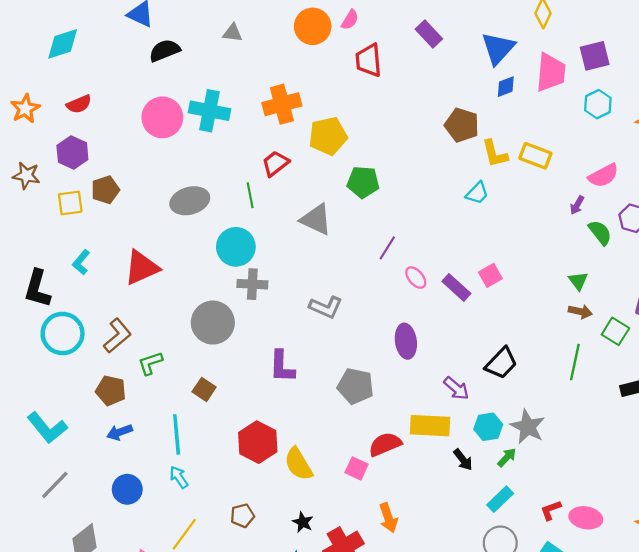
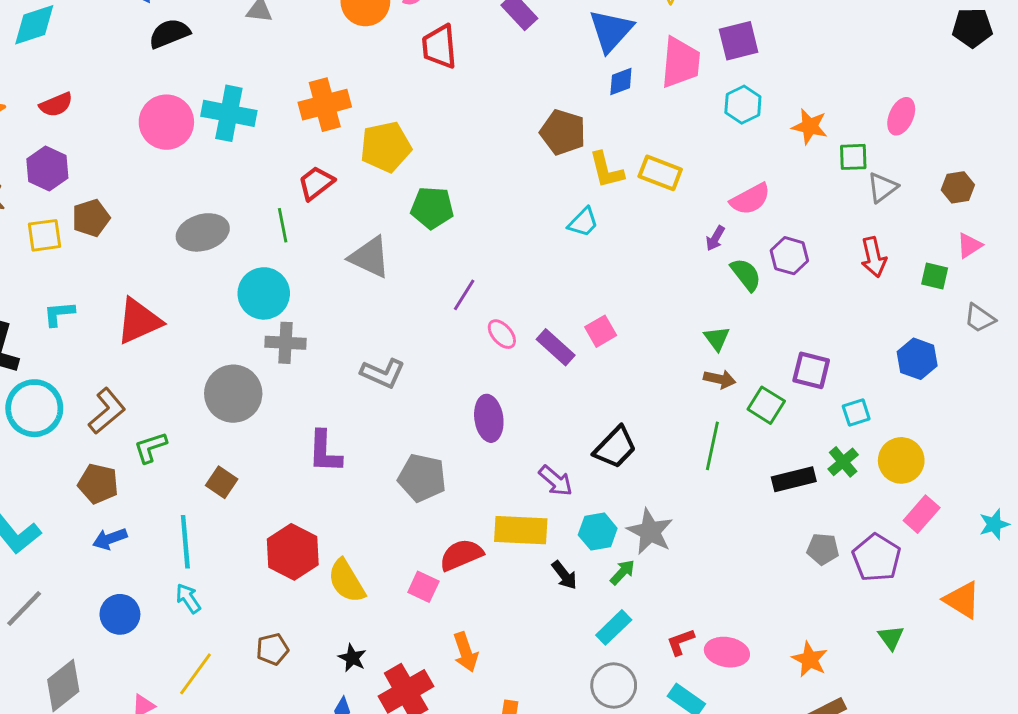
cyan L-shape: (81, 262) -> (59, 314), turned 45

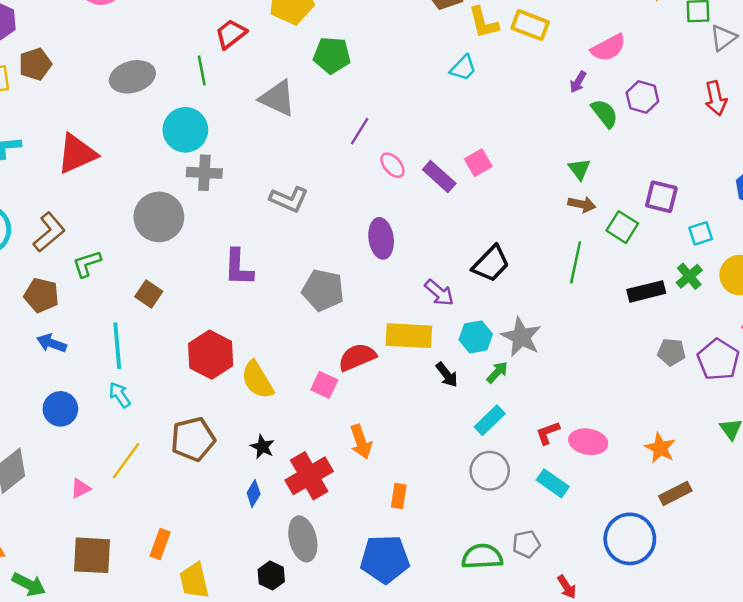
blue arrow: (110, 539) -> (52, 343), turned 40
brown pentagon: (272, 649) -> (193, 439), size x1.6

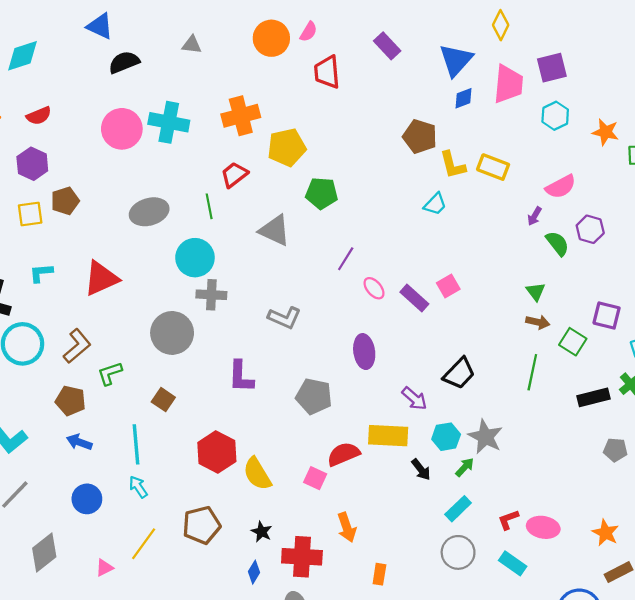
red cross: (309, 476) -> (302, 557), turned 33

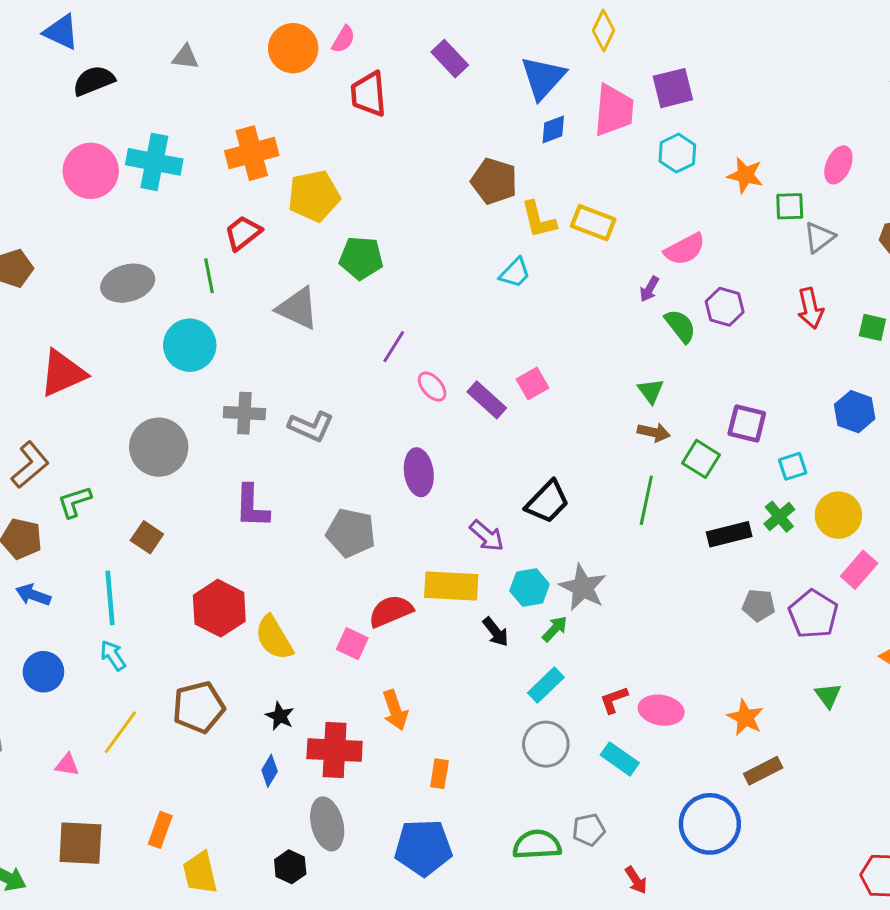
gray cross: (211, 295) -> (244, 413), moved
pink triangle: (104, 568) -> (67, 765), turned 36

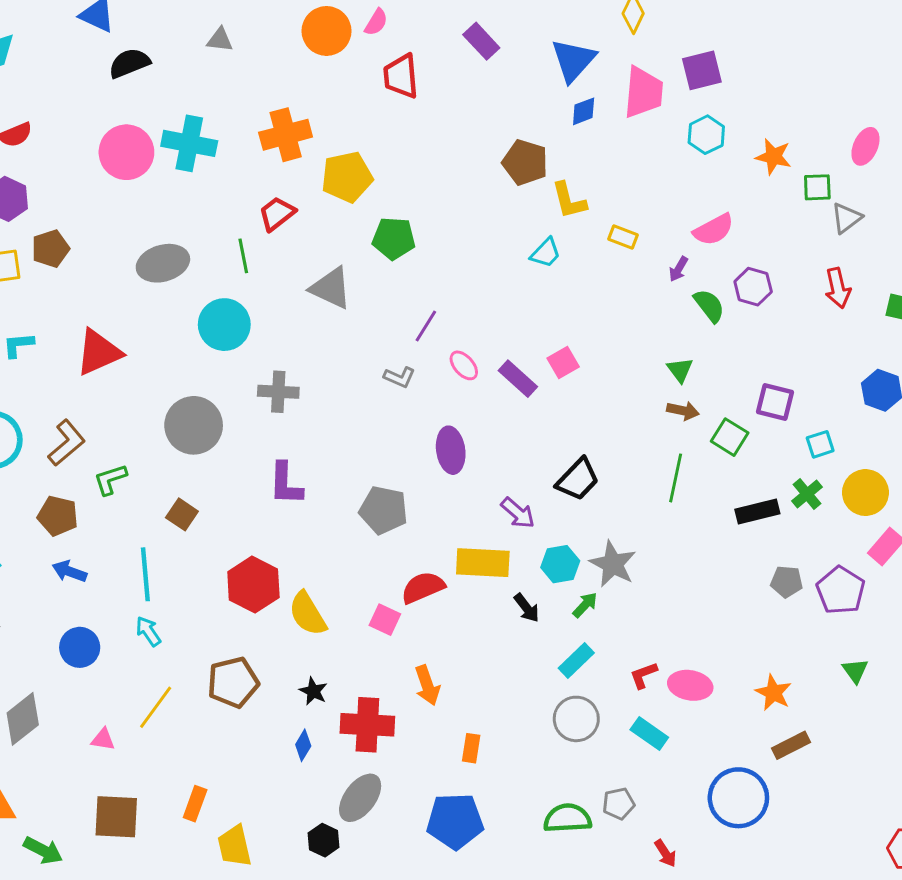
yellow rectangle: (593, 223) -> (623, 237), moved, size x0.7
gray L-shape: (311, 426) -> (400, 377), moved, size x0.7
gray ellipse: (327, 824) -> (360, 798), turned 51

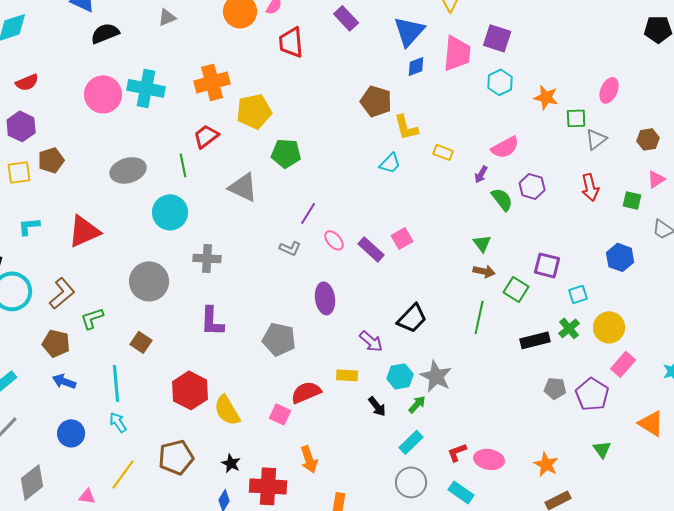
gray triangle: (220, 40) -> (167, 17), turned -30
purple square: (702, 70) -> (497, 38), turned 32
yellow rectangle: (483, 563) -> (347, 375), size x0.6

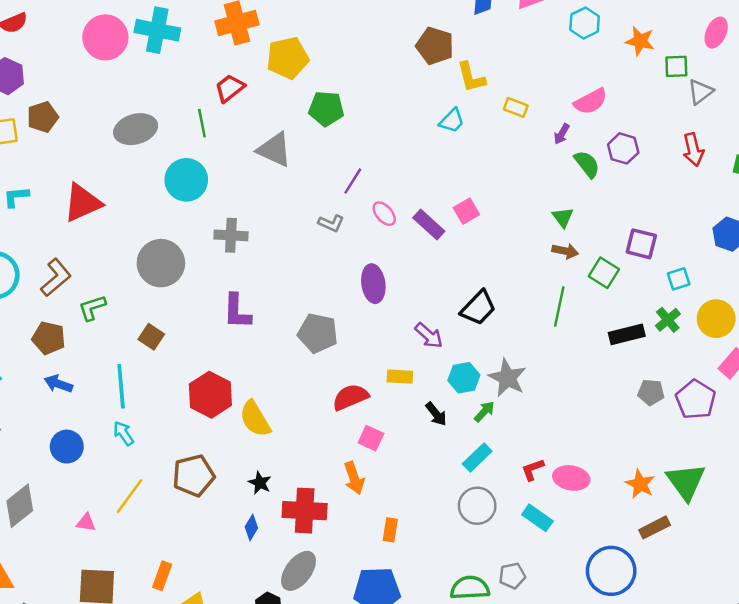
pink square: (280, 414) -> (371, 438), moved
green triangle: (602, 449) -> (686, 482), moved, size x1.8

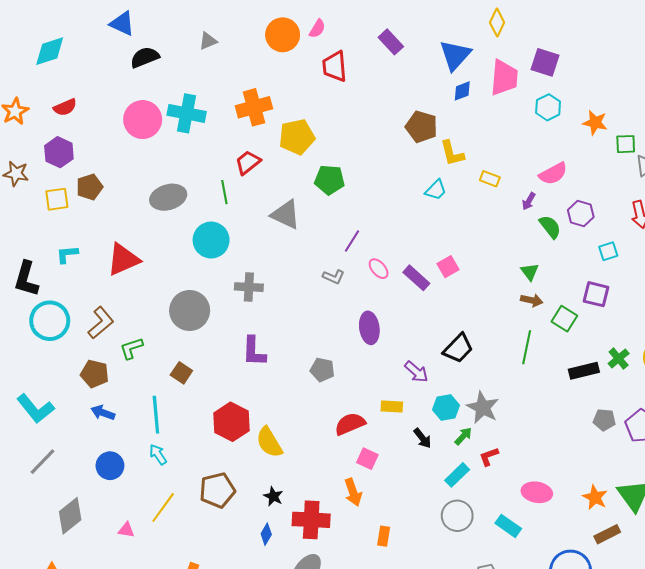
cyan square: (679, 279) -> (608, 251), moved
gray pentagon: (318, 333) -> (322, 370), size x0.7
red L-shape: (533, 470) -> (489, 457), moved

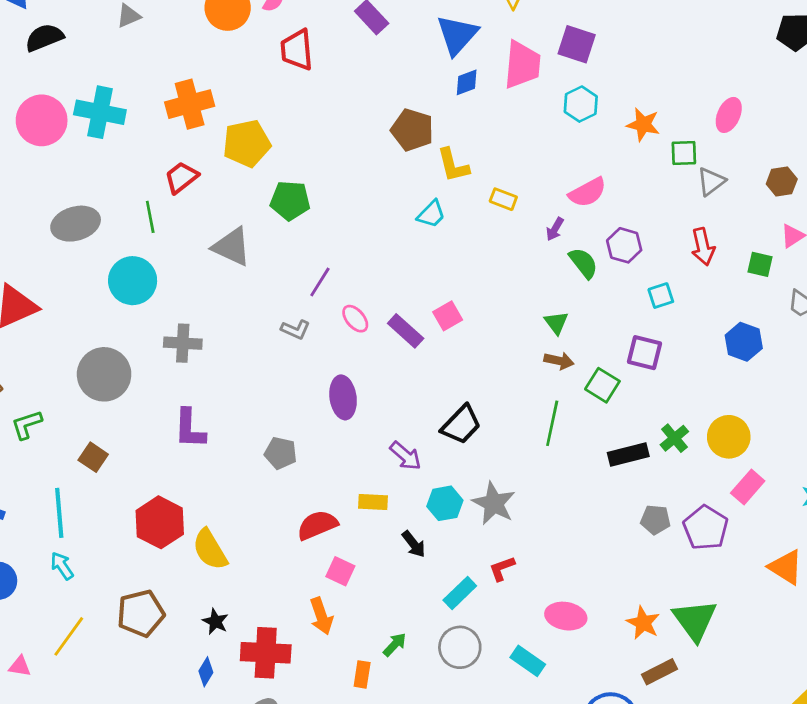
green arrow: (463, 436) -> (395, 645), moved

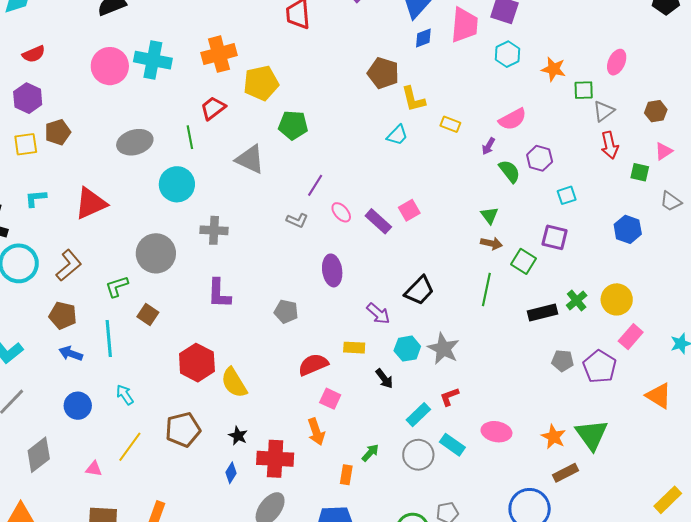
red arrow: (703, 247) -> (610, 145), moved
green L-shape: (27, 425) -> (117, 286), moved
cyan line: (59, 513) -> (109, 339), moved
cyan rectangle: (528, 661) -> (452, 445), moved

